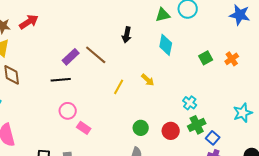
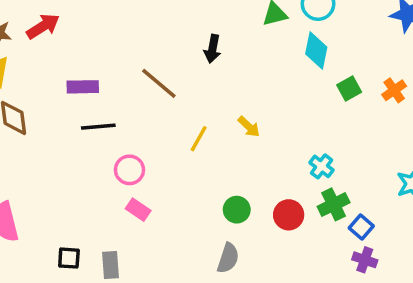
cyan diamond: (166, 45) -> (316, 50), moved
purple rectangle: (71, 57) -> (83, 87), moved, turned 42
pink circle: (68, 111) -> (129, 170), moved

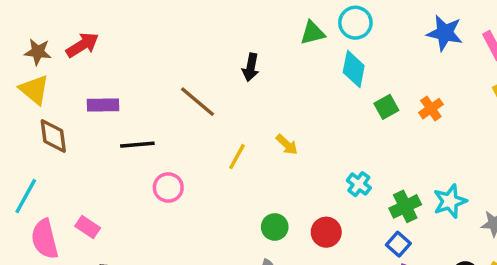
purple rectangle: (83, 87) -> (103, 105), moved
green cross: (334, 204) -> (405, 206), moved
pink rectangle: (138, 210) -> (88, 227), moved

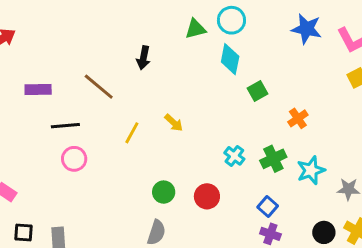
purple rectangle: (103, 105) -> (38, 90), moved
orange cross: (431, 109) -> (298, 118), moved
black line: (137, 145) -> (65, 126), moved
green cross: (405, 206) -> (273, 159), moved

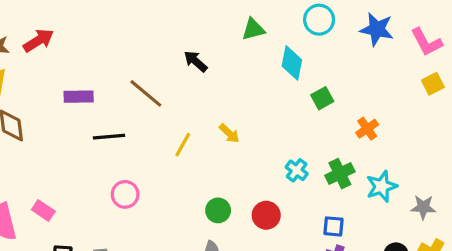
cyan circle: (231, 20) -> (319, 20), moved
black arrow: (143, 58) -> (196, 61), turned 120
pink circle: (74, 159) -> (125, 194), moved
blue square: (268, 206) -> (334, 226), turned -36

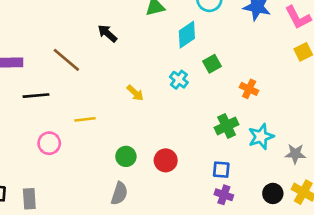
cyan diamond: (292, 63) -> (187, 35), turned 44
orange cross: (367, 129) -> (249, 89), turned -30
yellow line: (183, 145) -> (85, 119), moved, turned 54
cyan cross: (297, 170) -> (179, 80), moved

